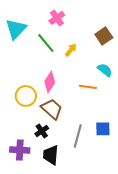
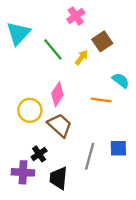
pink cross: (57, 18) -> (76, 16), moved
brown square: (104, 36) -> (102, 41), moved
black cross: (42, 131) -> (39, 154), moved

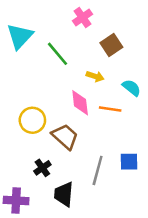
yellow arrow: (82, 57) -> (95, 76), moved, turned 70
pink diamond: (57, 94) -> (80, 103), moved, turned -40
purple cross: (23, 172) -> (16, 200), moved

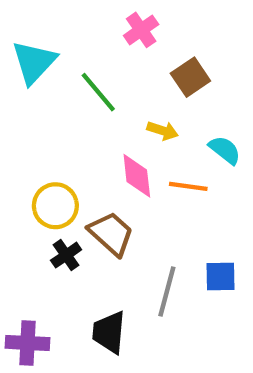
black cross: (42, 168) -> (66, 255), moved

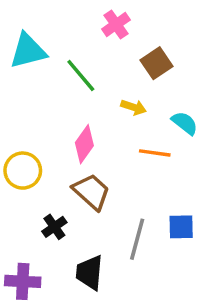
cyan triangle: (34, 62) -> (28, 51), turned 33
pink diamond: (137, 176) -> (84, 144), moved, turned 42
yellow circle: (55, 206) -> (23, 171), moved
black cross: (66, 255) -> (54, 227), moved

